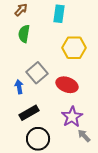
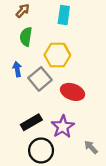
yellow hexagon: (74, 48) -> (57, 55), moved
blue arrow: (19, 87) -> (17, 69), moved
purple star: (72, 117) -> (63, 127), moved

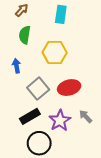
gray square: (40, 79) -> (38, 89), moved
red ellipse: (73, 92) -> (69, 88), turned -35
gray arrow: (91, 147) -> (86, 116), moved

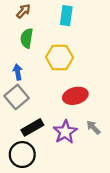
gray square: (38, 89) -> (17, 97), moved
black circle: (39, 143) -> (22, 155), moved

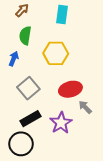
blue arrow: (18, 72) -> (14, 59), moved, turned 32
gray square: (17, 97) -> (28, 88), moved
gray arrow: (93, 127) -> (85, 107), moved

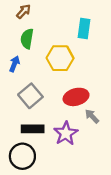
cyan rectangle: (62, 15) -> (84, 28), moved
black rectangle: (30, 119) -> (33, 129), turned 30

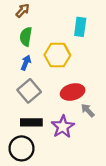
blue arrow: (14, 64) -> (26, 63), moved

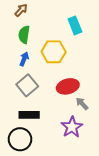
cyan rectangle: (80, 27) -> (75, 25), turned -30
purple star: (63, 127) -> (72, 127), moved

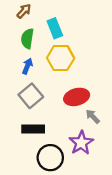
cyan rectangle: (75, 25) -> (55, 28), moved
black circle: (20, 139) -> (50, 158), moved

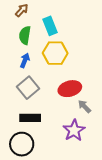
black circle: (50, 158) -> (22, 144), moved

